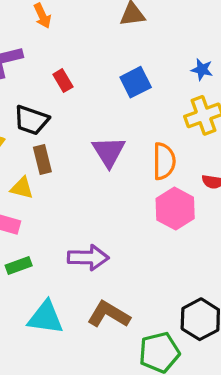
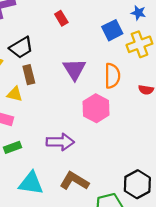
red rectangle: (63, 81) -> (61, 18), moved
blue square: (136, 82) -> (112, 30), moved
black trapezoid: (31, 120) -> (21, 48), turned -50
pink hexagon: (175, 209) -> (96, 108), moved

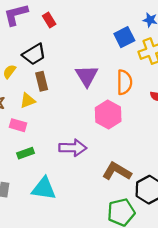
red rectangle: (61, 18) -> (49, 20), moved
yellow triangle: (15, 94) -> (28, 101), turned -35
brown L-shape: (74, 181) -> (117, 171), moved

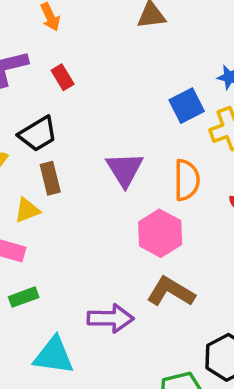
purple arrow: (73, 148) -> (110, 318), moved
brown L-shape: (117, 171) -> (171, 292), moved

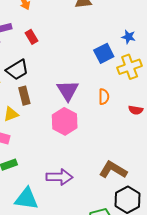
orange semicircle: (187, 180) -> (104, 97), size x0.7
pink hexagon: (160, 233) -> (65, 121), moved
brown L-shape: (171, 292) -> (113, 170), moved

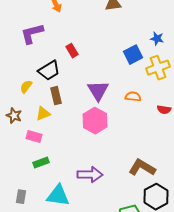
red rectangle: (32, 37) -> (72, 51), moved
orange semicircle: (104, 97) -> (133, 97), turned -84

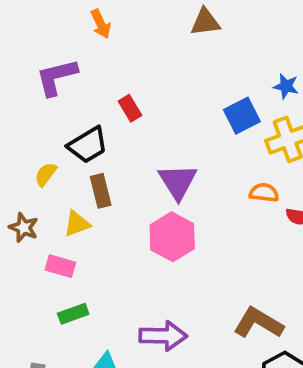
orange semicircle: (133, 97) -> (264, 193), moved

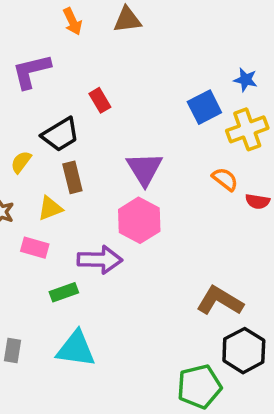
brown triangle: (205, 22) -> (127, 20), moved
orange semicircle: (264, 193) -> (225, 179), turned 32
green rectangle: (73, 314) -> (64, 292), moved
purple arrow: (163, 336) -> (100, 260), moved

